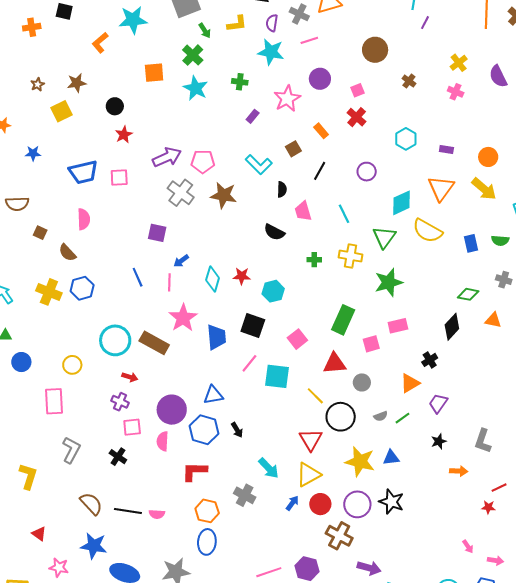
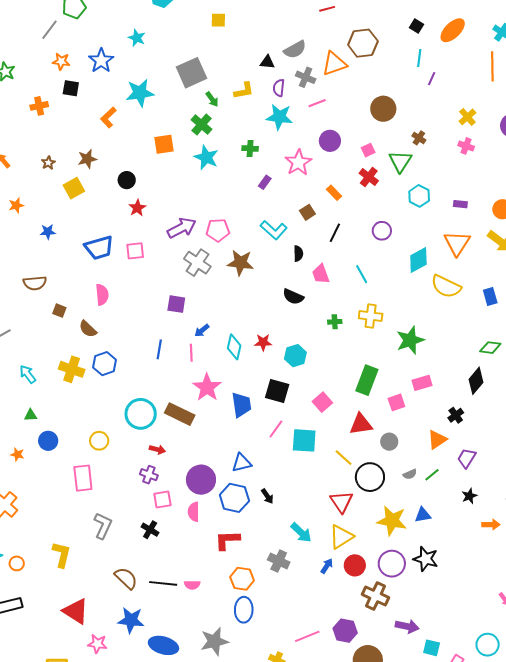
green triangle: (384, 237) -> (400, 161), moved
blue line: (138, 277) -> (159, 349), turned 36
red triangle: (39, 534) -> (76, 611), size x1.8

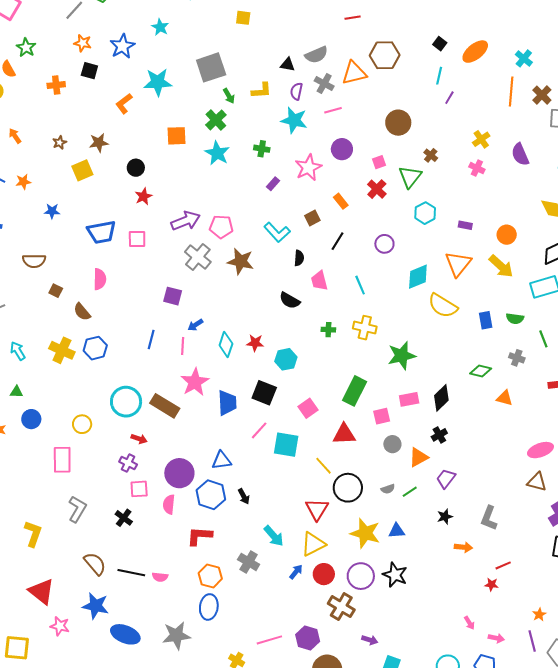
black diamond: (476, 381) -> (441, 398), moved
gray circle: (389, 442) -> (392, 444), moved
purple arrow: (407, 626) -> (370, 640), size x0.7

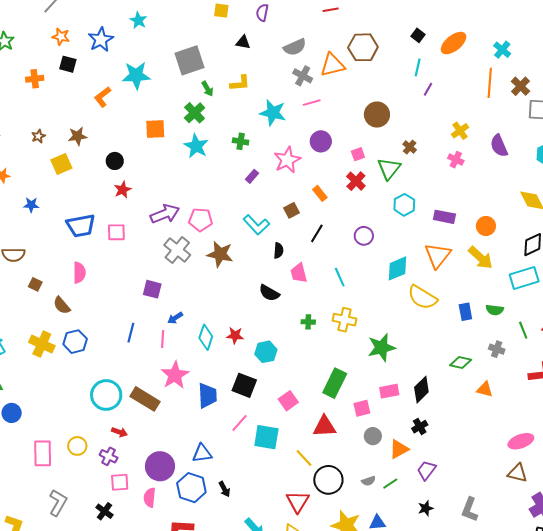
black triangle: (288, 65) -> (243, 42), moved
purple semicircle: (296, 91) -> (262, 13), moved
purple rectangle: (465, 225) -> (444, 217), size x1.5
yellow circle: (82, 424) -> (77, 446), moved

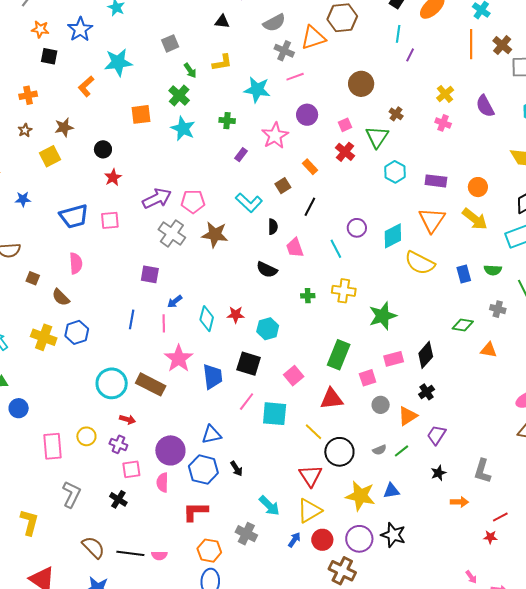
gray square: (190, 60) -> (170, 43), size x0.6
orange cross: (35, 79) -> (28, 95), moved
purple circle: (364, 236) -> (357, 228), moved

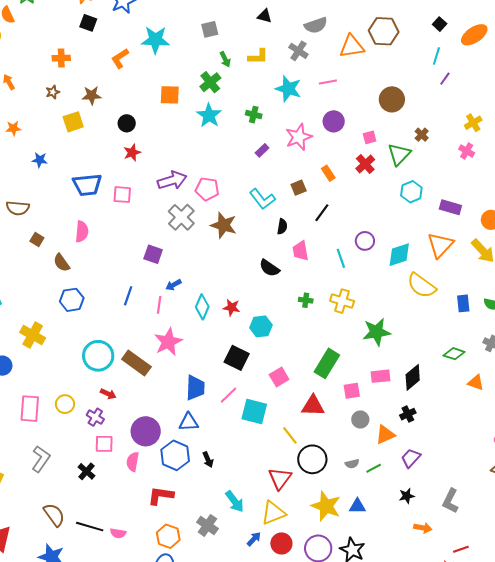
gray cross: (284, 51) -> (298, 51), moved
yellow cross: (44, 337) -> (33, 335), moved
blue trapezoid: (213, 377) -> (195, 388), moved

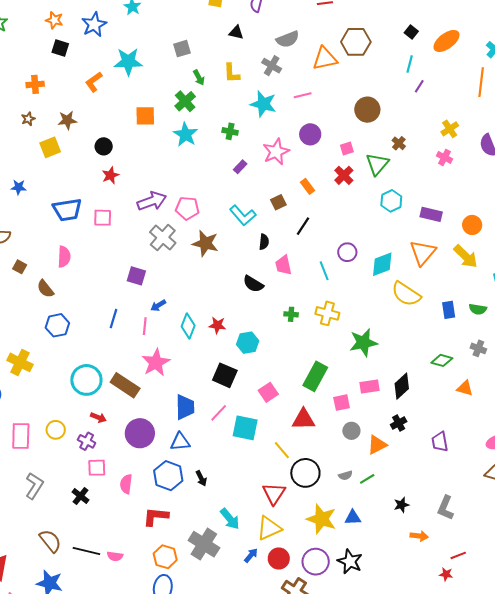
yellow L-shape: (258, 56) -> (232, 73), turned 90
purple circle: (146, 431) -> (140, 433), moved
purple trapezoid: (411, 458) -> (440, 442), moved, turned -50
gray cross: (207, 525) -> (204, 544), size x1.4

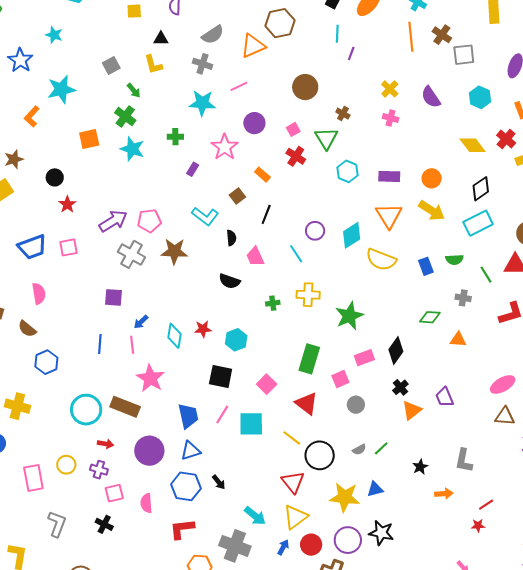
yellow L-shape: (232, 73) -> (153, 65), moved
red triangle: (303, 419) -> (307, 403), turned 50
orange triangle: (377, 445) -> (412, 410), moved

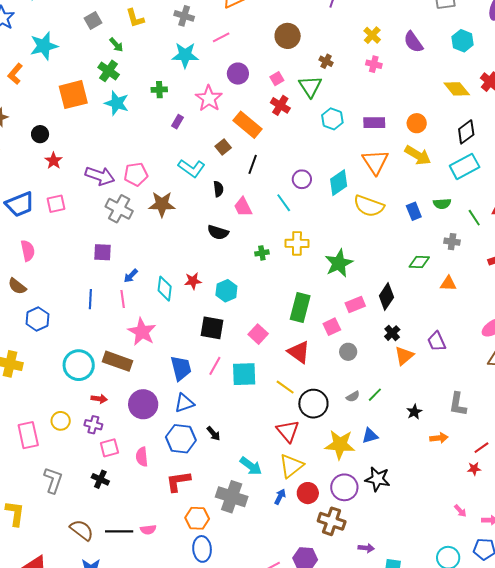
orange square: (89, 139) -> (73, 95), size x1.4
orange rectangle: (262, 175) -> (248, 125), size x1.8
purple arrow: (113, 221) -> (100, 176), turned 52

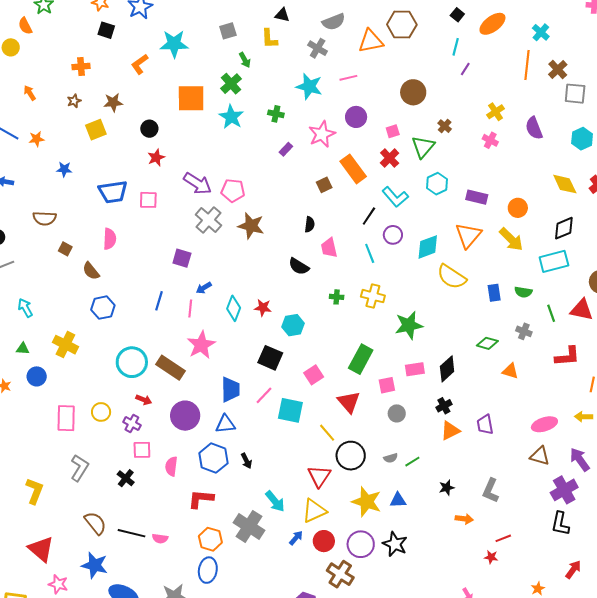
black line: (253, 164) -> (369, 216), moved
cyan L-shape: (192, 168) -> (395, 197), moved

